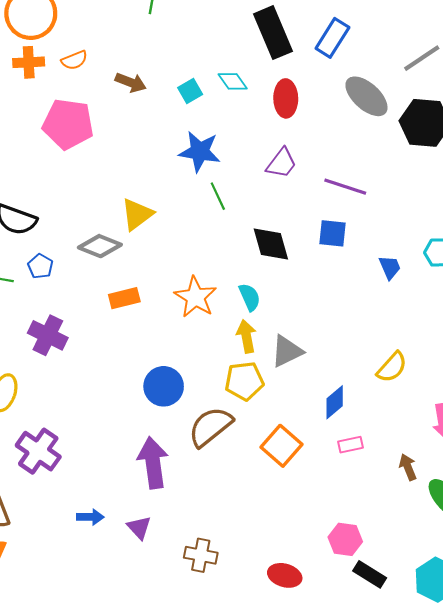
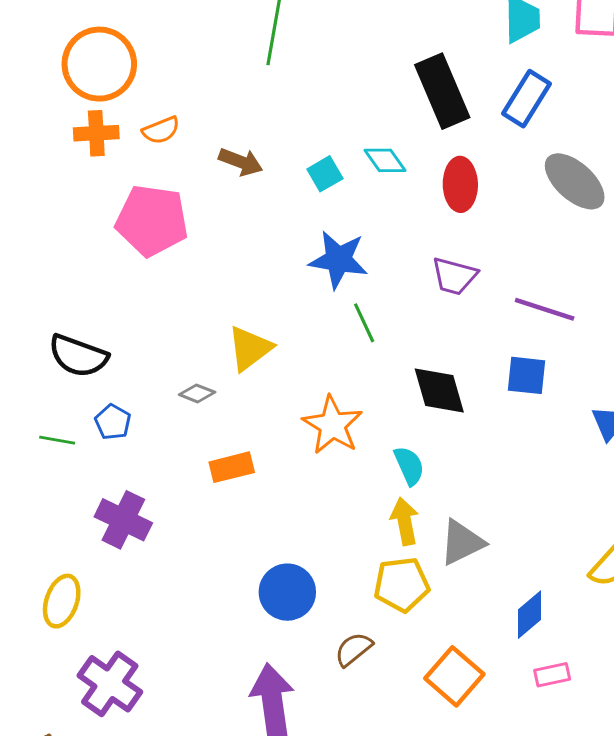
purple trapezoid: (281, 163) -> (454, 276), turned 68
gray diamond: (100, 246) -> (197, 393), size x0.6
orange star: (195, 297) -> (332, 425), moved
brown semicircle: (210, 427) -> (354, 649), size x0.6

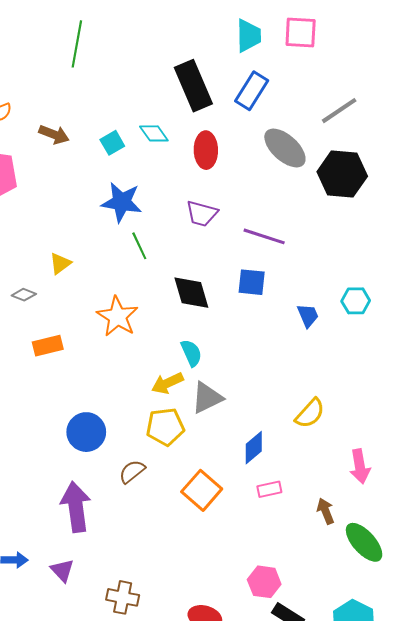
yellow triangle: (250, 348) -> (60, 263), size x0.7
cyan semicircle: (409, 466) -> (191, 353), moved
yellow arrow: (405, 521) -> (167, 383), turned -104

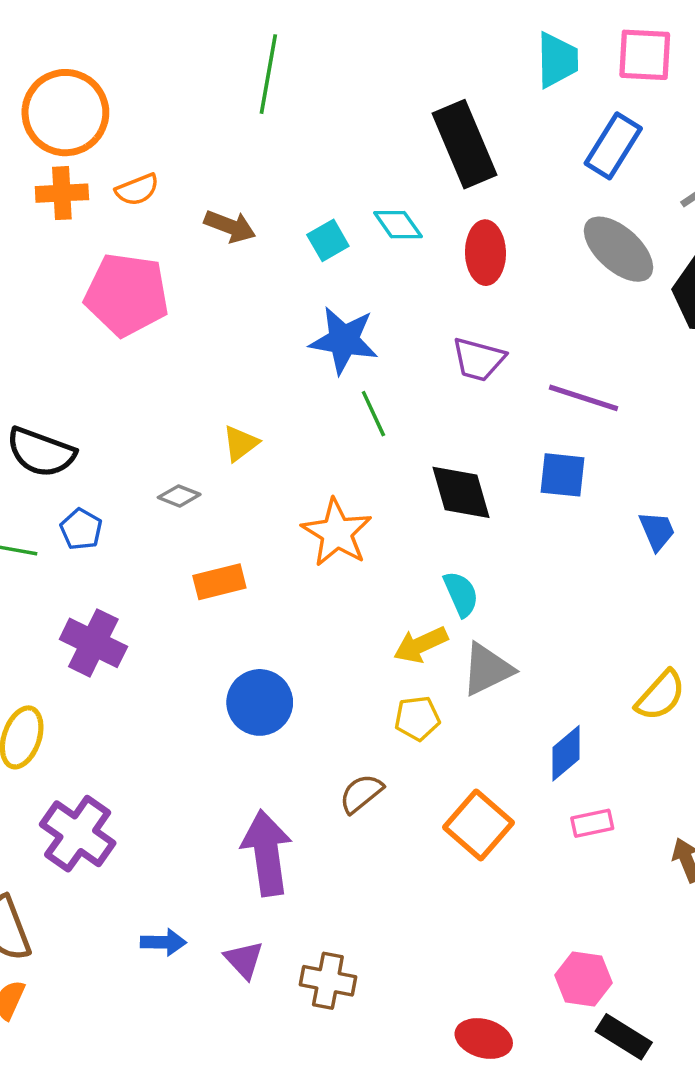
blue rectangle: (252, 91) -> (613, 146), moved
yellow pentagon: (165, 427) -> (417, 718), size x0.7
blue circle: (86, 432) -> (260, 702), moved
brown cross: (123, 597) -> (328, 981), moved

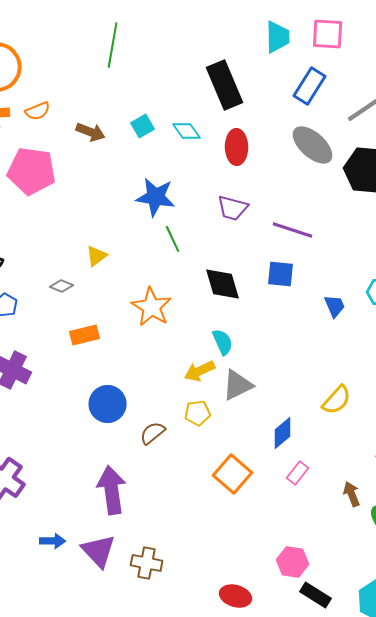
cyan square: (328, 240) -> (143, 126), moved
brown semicircle: (361, 793) -> (153, 433), moved
pink rectangle: (592, 823) -> (298, 473), turned -40
purple triangle: (244, 960) -> (99, 551), size x1.5

